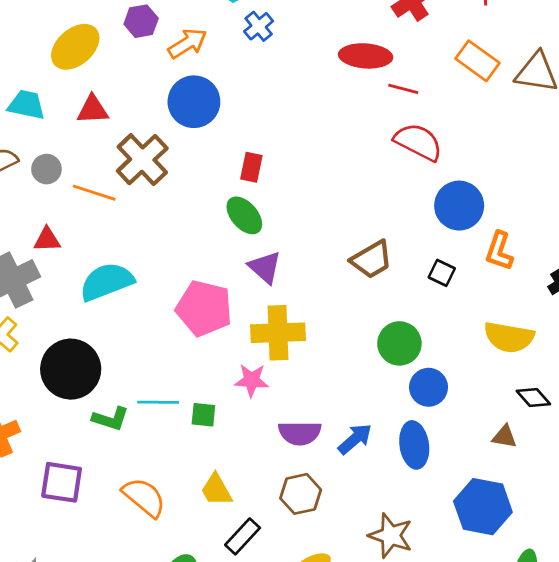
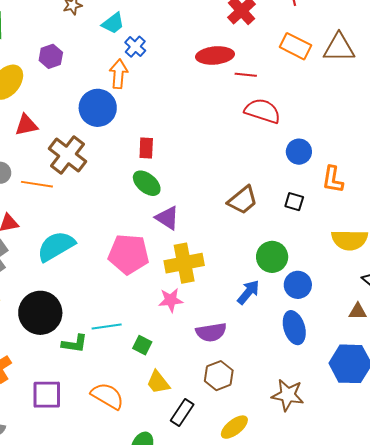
orange arrow: (187, 43) -> (119, 74), moved, turned -44
blue circle: (459, 206) -> (299, 152), size x0.7
green square: (203, 415) -> (142, 345), moved, turned 30
blue arrow: (355, 439) -> (248, 292), moved

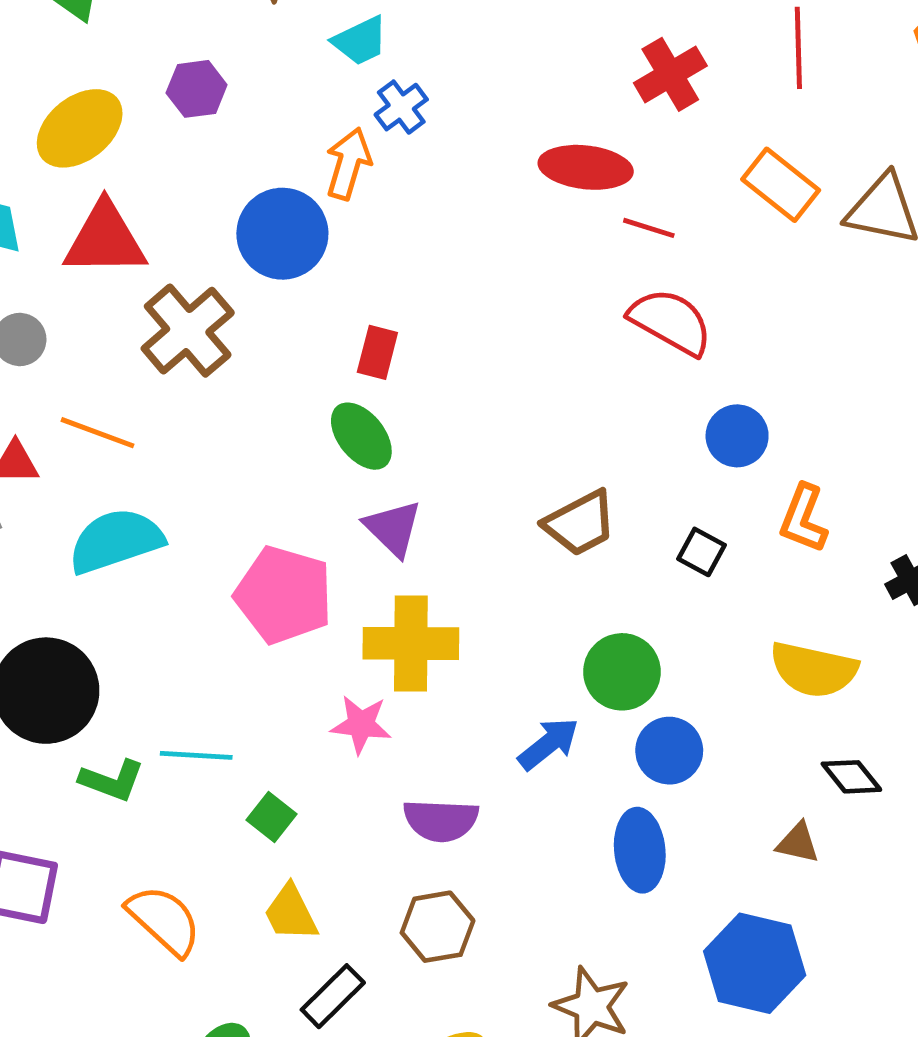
red triangle: (26, 125) -> (105, 239), size x1.5
orange line: (37, 184) -> (97, 433), moved

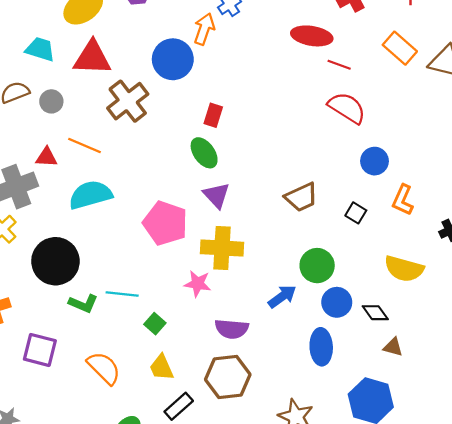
black diamond: (851, 777) -> (375, 313), moved
brown hexagon: (438, 927) -> (228, 377), size x1.4

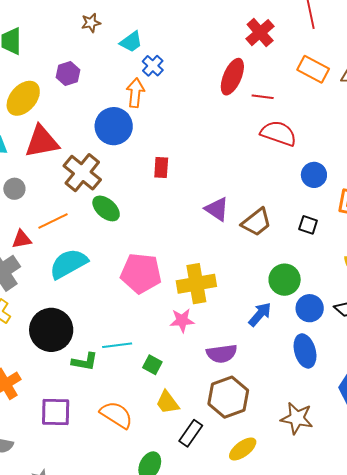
red ellipse: (312, 36) -> (232, 77), turned -63
orange line: (84, 145) -> (53, 221), turned -36
green ellipse: (204, 153) -> (106, 208), moved
purple triangle: (216, 195) -> (217, 209), moved

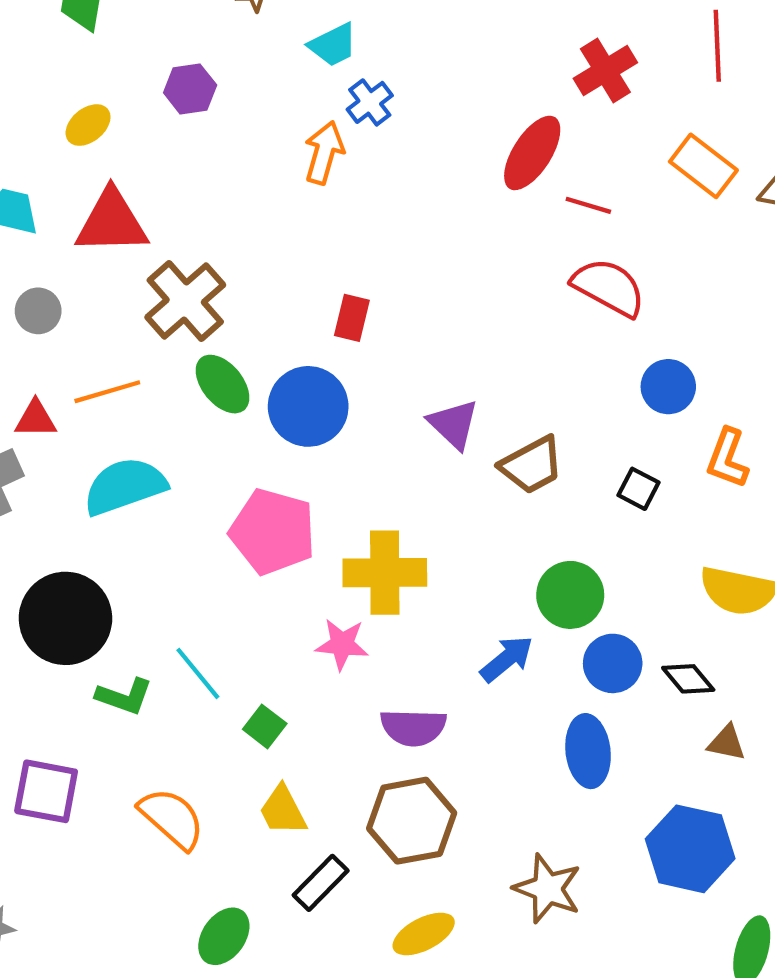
yellow ellipse: (23, 98) -> (88, 125), size x0.6
blue circle: (114, 126) -> (308, 406), moved
cyan line: (117, 345) -> (198, 673), turned 48

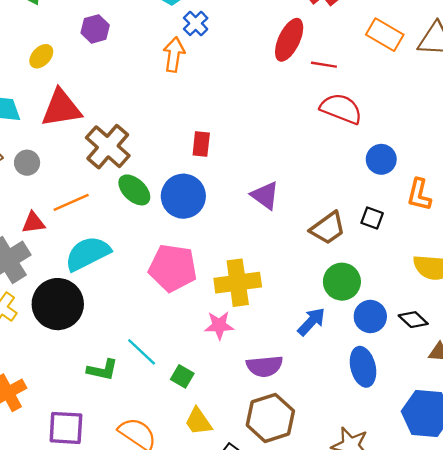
brown trapezoid: (532, 465) -> (328, 228), moved
black circle: (65, 618) -> (58, 304), moved

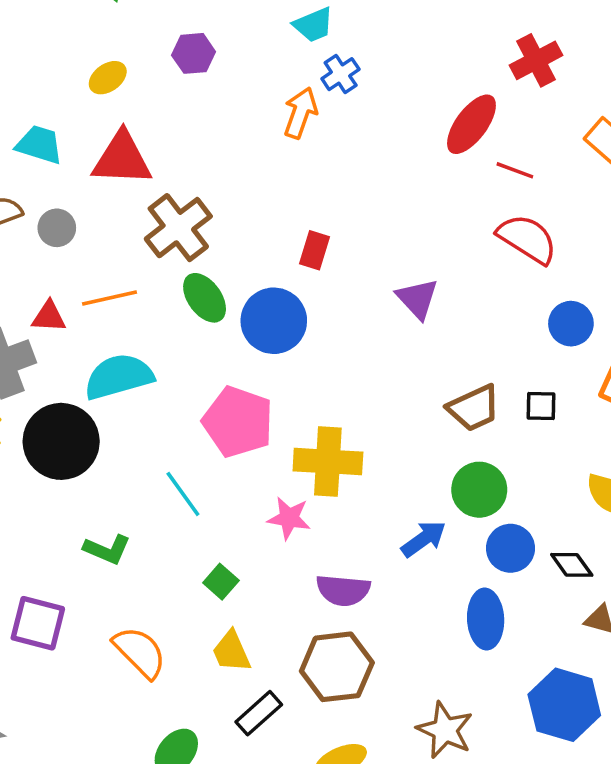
purple triangle: (265, 195) -> (417, 299), moved
black square: (372, 218) -> (541, 406), turned -30
cyan line: (142, 352) -> (183, 494), moved

